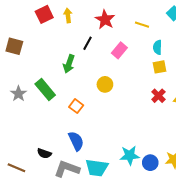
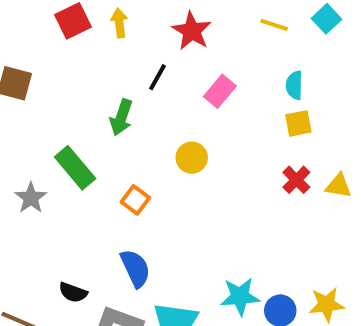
yellow line: (142, 25) -> (274, 25), moved
gray star: (18, 94) -> (31, 198), moved

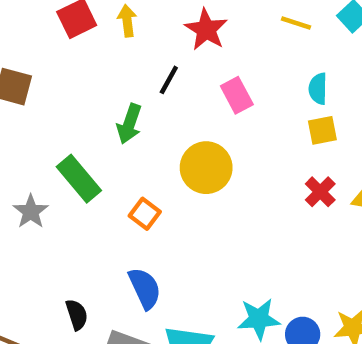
pink rectangle: (220, 91) -> (237, 95), turned -68
yellow circle: (192, 158) -> (206, 168), size x1.5
black semicircle: (73, 292) -> (77, 315), turned -128

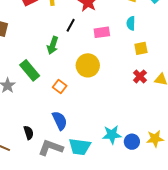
cyan semicircle: (318, 89) -> (131, 23), moved
pink rectangle: (237, 95) -> (102, 32), turned -70

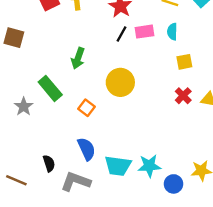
black line: (71, 25) -> (122, 34), moved
pink rectangle: (102, 32) -> (144, 32), moved
blue circle: (132, 142) -> (174, 184), moved
cyan trapezoid: (80, 147) -> (118, 166), moved

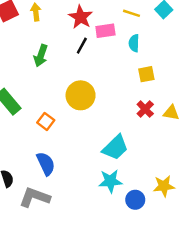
pink rectangle: (144, 32) -> (105, 31), moved
green arrow: (78, 58) -> (41, 56), moved
cyan trapezoid: (118, 166) -> (115, 148), moved, turned -52

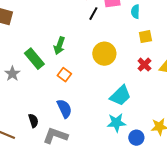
green arrow: (41, 56) -> (59, 46), moved
yellow circle: (81, 95) -> (104, 54), moved

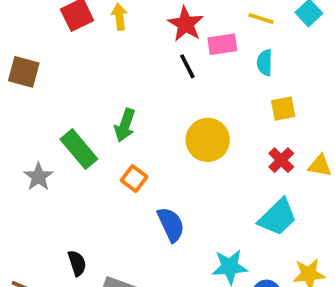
black line: (93, 14) -> (187, 66), turned -56
cyan trapezoid: (120, 96) -> (278, 217), moved
blue semicircle: (64, 109) -> (171, 225), moved

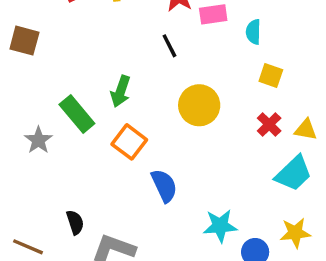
black line: (187, 66) -> (169, 46), moved
yellow square: (283, 109) -> (271, 76), turned 30
orange square: (134, 179) -> (129, 142), size x1.4
cyan trapezoid: (278, 217) -> (294, 173), moved

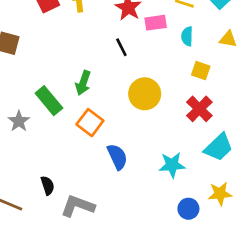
red cross: (269, 124) -> (199, 109), size x1.4
yellow triangle: (306, 130) -> (228, 39), moved
cyan star: (220, 226) -> (172, 165), moved

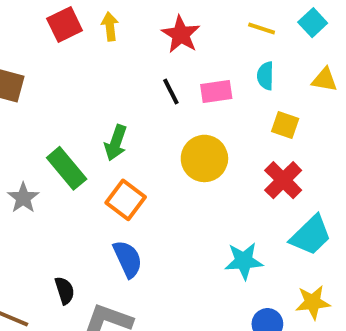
pink rectangle: (156, 23) -> (216, 92), moved
blue semicircle: (117, 157) -> (128, 259), moved

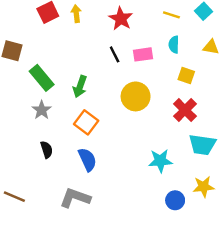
green rectangle: (67, 168) -> (42, 78), moved
gray star: (23, 198) -> (42, 110), moved
cyan trapezoid: (311, 235) -> (202, 145), turned 52
black semicircle: (65, 290) -> (47, 150), moved

